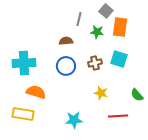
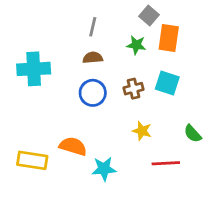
gray line: (79, 19) -> (93, 27), moved
cyan cross: (24, 63) -> (34, 69), moved
orange semicircle: (36, 92) -> (73, 146), moved

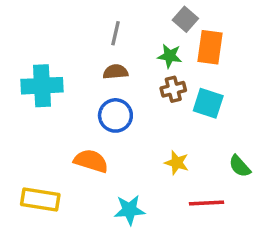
brown cross: (134, 89) -> (173, 89), moved
orange semicircle: (73, 146) -> (91, 161), moved

